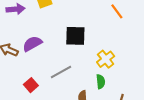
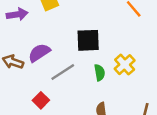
gray line: (61, 72) -> (63, 72), moved
green semicircle: (101, 82) -> (100, 73), moved

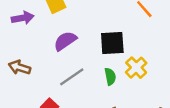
black square: (88, 40) -> (112, 43), moved
purple semicircle: (39, 53) -> (65, 41), moved

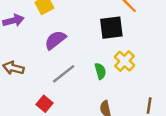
black square: (112, 43) -> (111, 28), moved

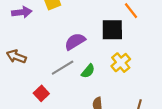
purple semicircle: (55, 40) -> (75, 41), moved
green semicircle: (100, 71) -> (88, 71), moved, turned 48

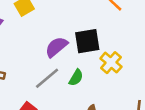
black square: (112, 30) -> (87, 41), moved

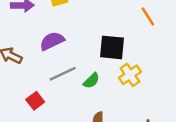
purple semicircle: (56, 47) -> (52, 41), moved

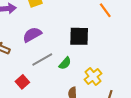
yellow cross: (130, 75) -> (93, 77), moved

